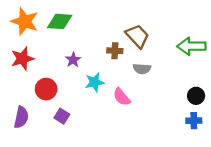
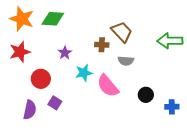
black circle: (196, 96) -> (146, 95), moved
pink semicircle: (122, 97) -> (108, 86), size x1.4
purple semicircle: (21, 117) -> (30, 110), moved

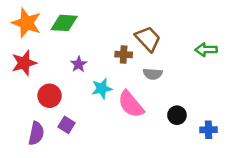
green arrow: (170, 41) -> (206, 50), size x0.7

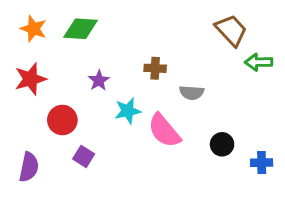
orange star: (26, 23) -> (33, 29), size x0.7
brown trapezoid: (148, 39) -> (231, 30), moved
purple semicircle: (36, 133) -> (29, 167), moved

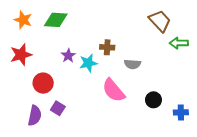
cyan star: (128, 111) -> (88, 63), moved
purple semicircle: (29, 167) -> (35, 116), moved

